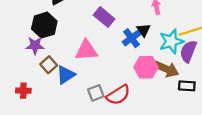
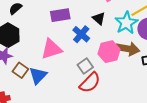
purple rectangle: (104, 17) -> (60, 15), turned -36
blue cross: (132, 38) -> (81, 34), moved
gray square: (96, 93) -> (85, 66), moved

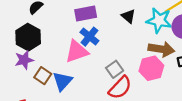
cyan star: (126, 23) -> (159, 20), turned -30
blue cross: (81, 34) -> (89, 37), moved
pink hexagon: (109, 52) -> (151, 68), moved

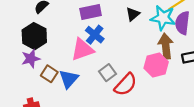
black triangle: (128, 16) -> (133, 14), turned 40
brown arrow: (161, 49) -> (166, 46), turned -105
gray square: (115, 69) -> (108, 73), moved

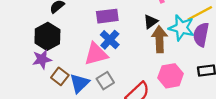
brown arrow: (166, 46) -> (159, 39), moved
gray square: (108, 73) -> (105, 81), moved

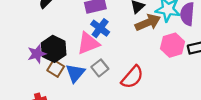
black hexagon: (47, 36) -> (54, 49), moved
brown arrow: (159, 39) -> (148, 23), turned 75
pink hexagon: (171, 76) -> (173, 45), moved

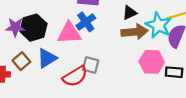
brown square: (56, 68) -> (21, 61), moved
gray square: (100, 68) -> (91, 65), moved, turned 35
red semicircle: (132, 77) -> (75, 76), moved

